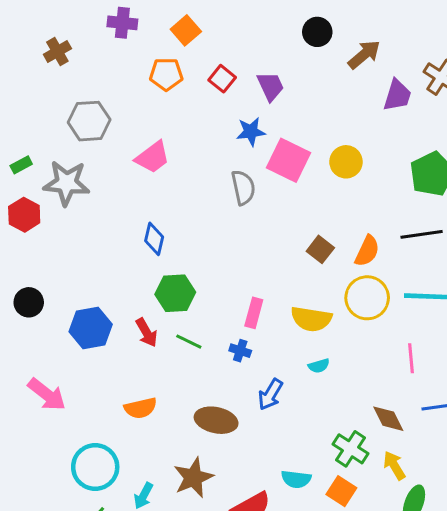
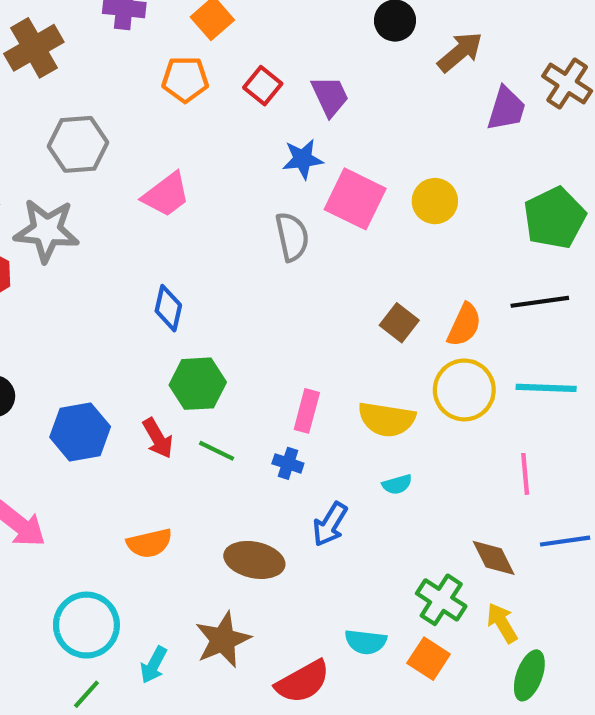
brown cross: (57, 52) -> (34, 48), size x1.5

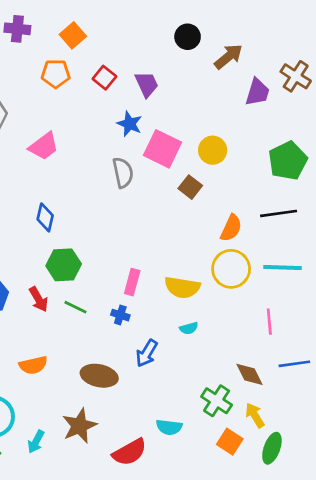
blue star: (303, 159) -> (130, 124), turned 30
brown square: (399, 323) -> (190, 187), moved
orange square: (429, 659) -> (230, 442), moved

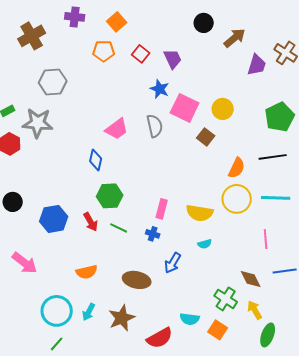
pink trapezoid: (44, 146) -> (117, 129), moved
cyan arrow: (36, 442) -> (89, 312), moved
orange square: (230, 442) -> (218, 330), moved

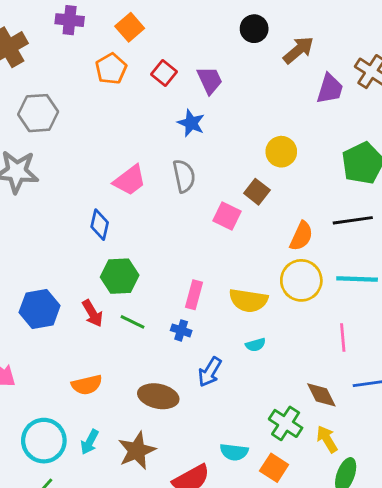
orange pentagon: (104, 51) -> (111, 69), turned -30
pink square: (185, 108) -> (227, 216), moved, size x0.7

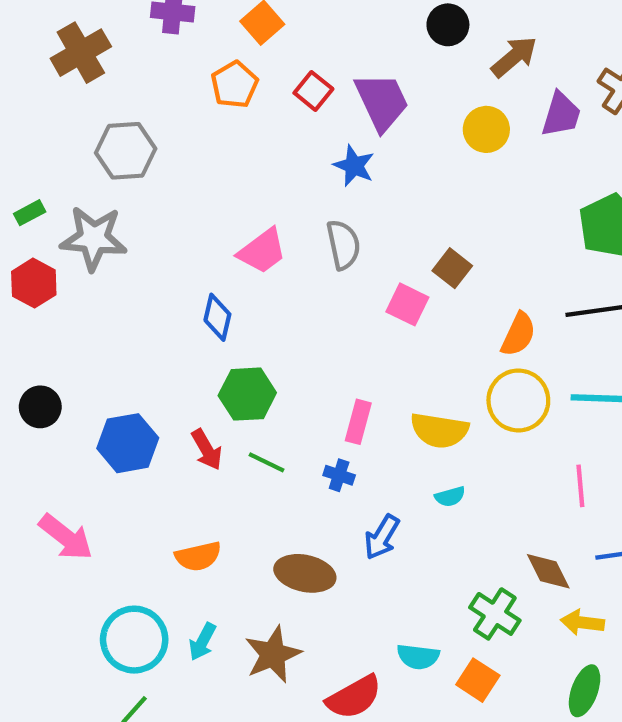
purple trapezoid: (210, 80) -> (382, 102), size x1.4
yellow circle: (281, 152) -> (486, 129), moved
yellow arrow: (327, 439) -> (582, 622), moved, turned -52

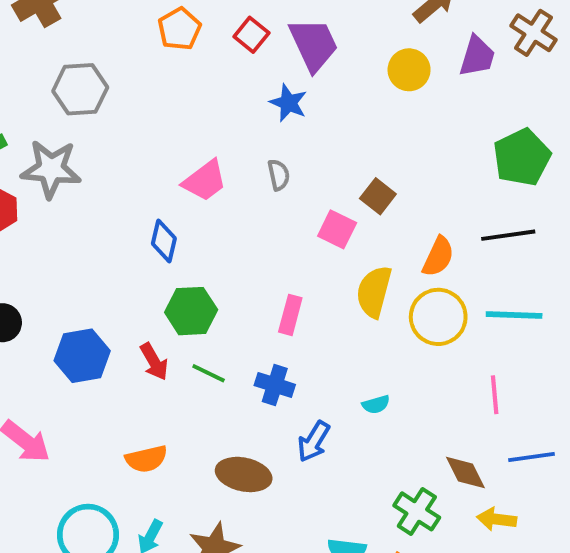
gray semicircle: (343, 245) -> (279, 175), size x0.7
pink rectangle: (358, 422) -> (290, 315), moved
yellow semicircle: (439, 430) -> (374, 292), moved, turned 96
blue cross: (339, 475) -> (275, 385), size x1.4

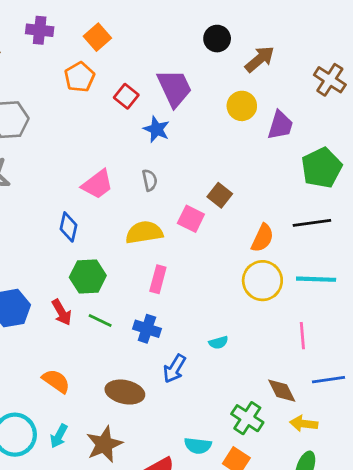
red square: (251, 35) -> (126, 96), moved
purple trapezoid: (477, 56) -> (280, 125), moved
yellow semicircle: (374, 292) -> (144, 232), moved, turned 66
orange semicircle: (146, 459) -> (56, 381), turned -132

